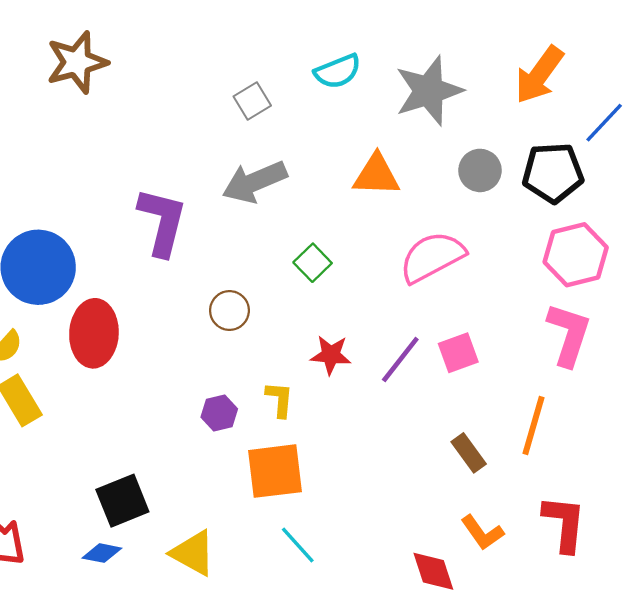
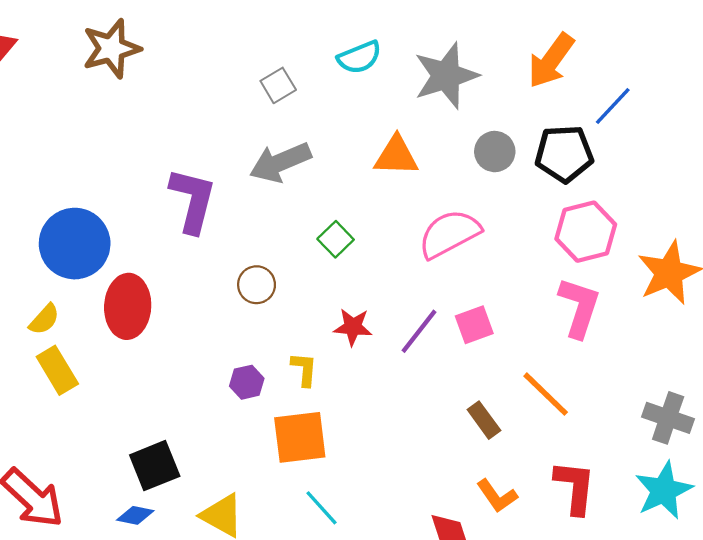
orange line: (534, 426) -> (546, 394), turned -62

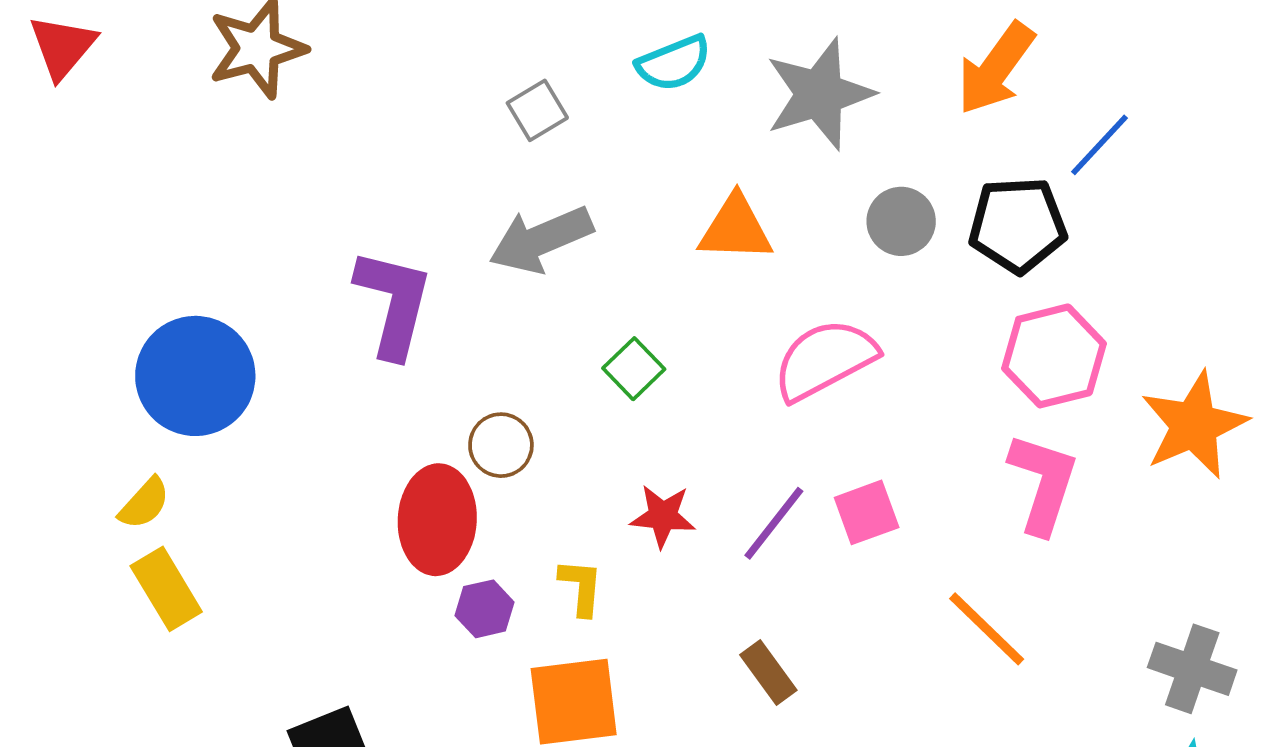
red ellipse: (128, 306) -> (437, 520), moved
brown rectangle: (484, 420) -> (768, 673), moved

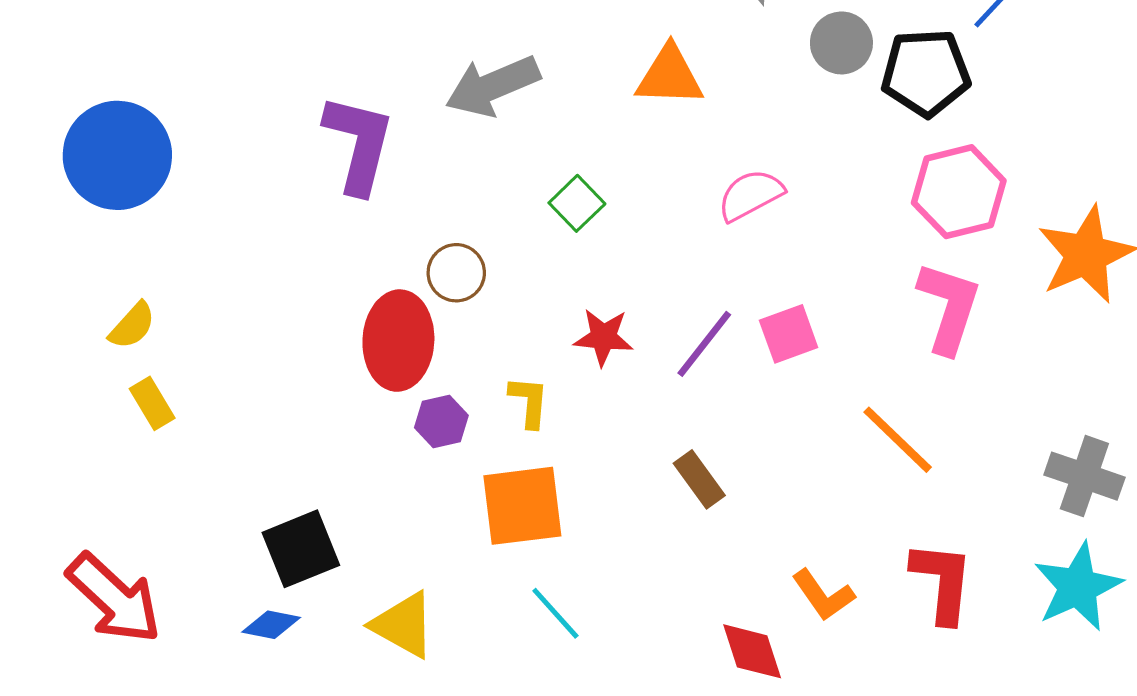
gray circle: (901, 221) -> (841, 43), moved
pink semicircle: (825, 360) -> (751, 195), size x0.7
blue circle: (195, 376) -> (117, 155), moved
yellow rectangle: (166, 589) -> (152, 403), size x0.7

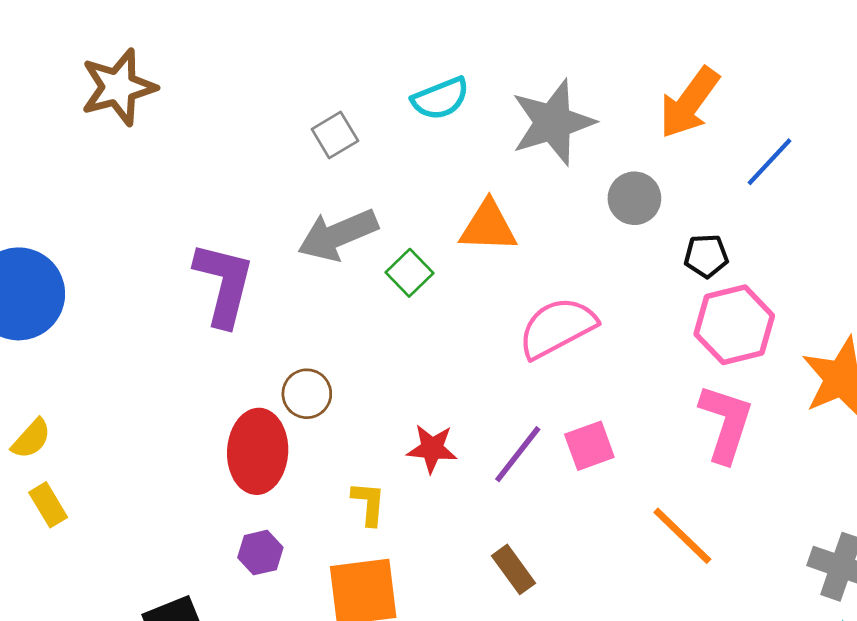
black pentagon: (926, 73) -> (706, 256), moved, size x0.6
pink semicircle: (751, 195) -> (557, 328), size x1.4
green square: (577, 203) -> (409, 273), moved
purple hexagon: (441, 422) -> (260, 553), moved

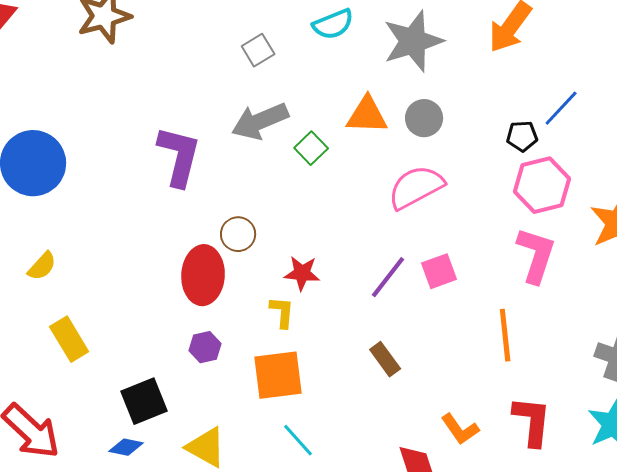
blue line: (769, 162) -> (561, 108), moved
gray circle: (634, 198) -> (424, 118), moved
red star: (432, 449) -> (302, 273), moved
yellow rectangle: (48, 505) -> (69, 339), moved, size x1.4
orange line: (682, 536) -> (505, 335), turned 40

